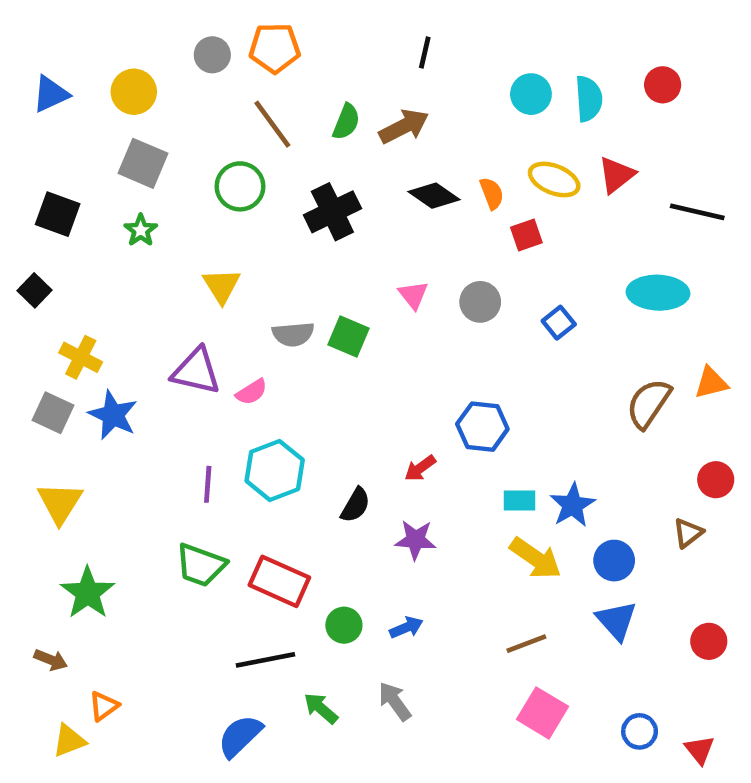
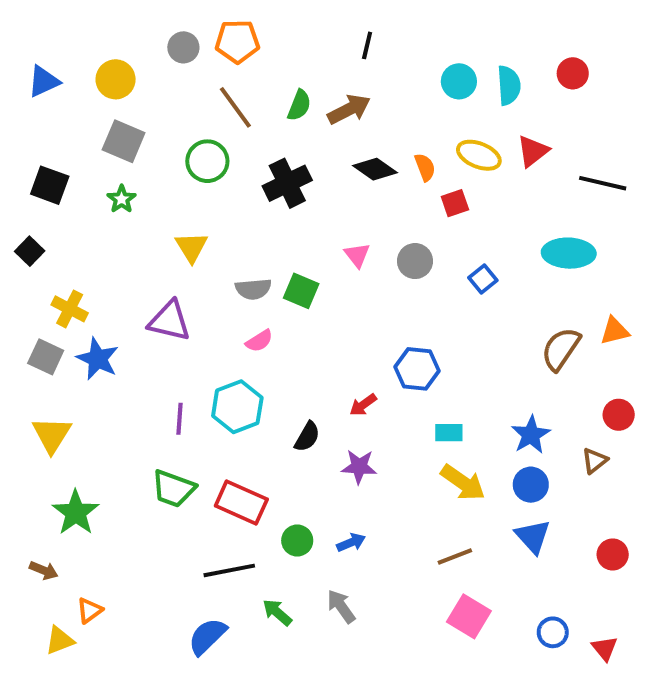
pink semicircle: (252, 392) -> (259, 341), moved
blue star: (573, 505) -> (531, 435), moved

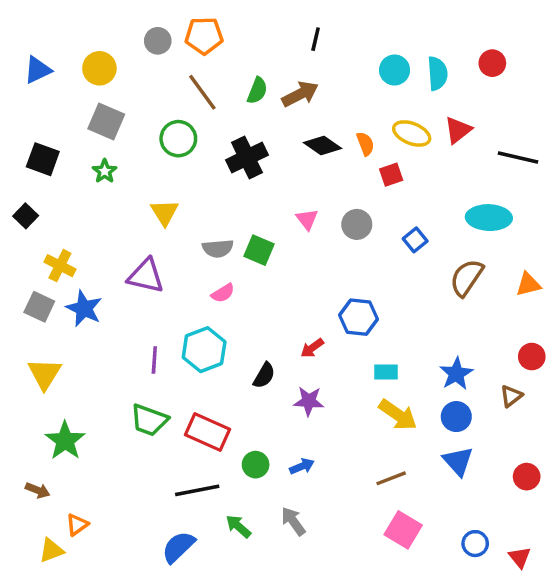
brown semicircle: (561, 349) -> (467, 278), moved

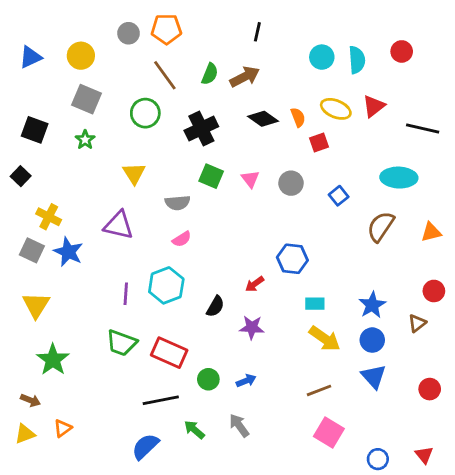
green square: (259, 250) -> (211, 176), moved
blue circle: (475, 544) -> (378, 459), moved
yellow triangle: (51, 550) -> (25, 434), moved

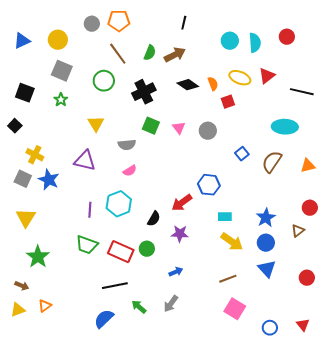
blue square: (339, 196) -> (242, 154), moved
red arrow: (255, 284) -> (182, 203), size x1.5
green circle: (208, 379) -> (147, 249), moved
gray arrow: (239, 425) -> (171, 304), turned -108

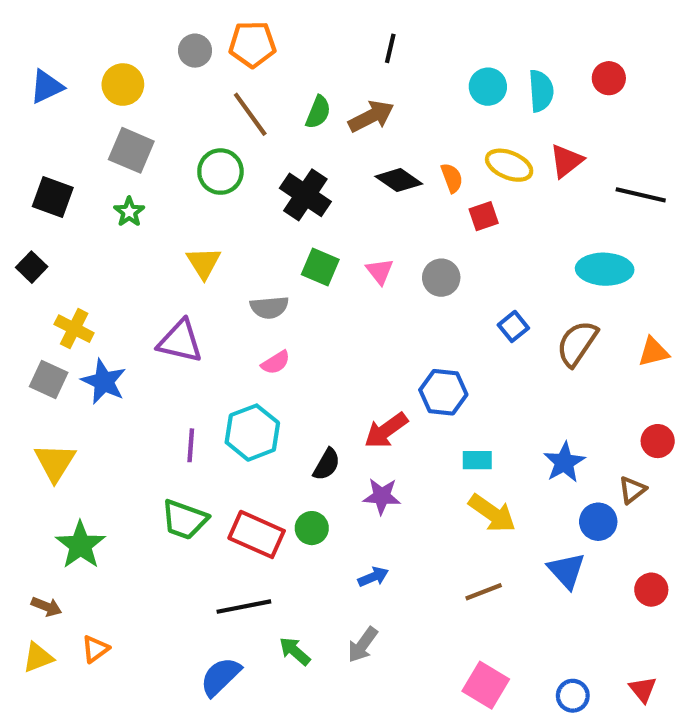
black cross: (144, 92) -> (305, 195), turned -30
blue circle: (266, 243) -> (598, 522), moved
pink square: (235, 309) -> (486, 685), moved

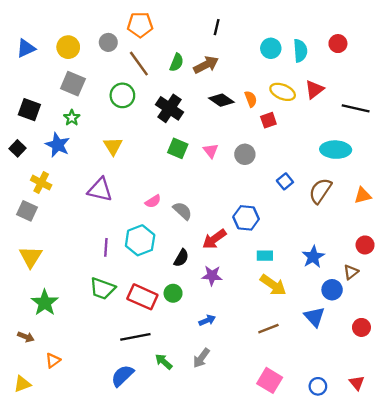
gray circle: (195, 51) -> (108, 42), moved
gray semicircle: (269, 307) -> (182, 211), moved, turned -132
blue star: (104, 382) -> (58, 145), moved
yellow triangle: (38, 658) -> (22, 384), moved

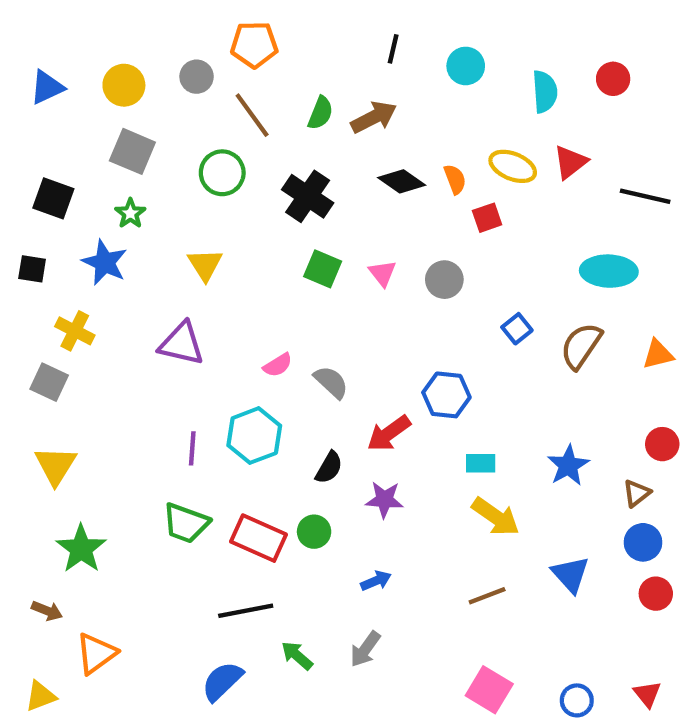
cyan circle: (271, 48) -> (466, 66), moved
black square: (18, 148) -> (32, 269), turned -35
blue circle: (332, 290) -> (643, 542), moved
orange triangle: (53, 360) -> (96, 653), size x1.5

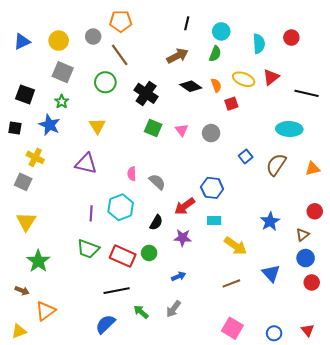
green semicircle: (320, 113) -> (215, 54), moved
pink semicircle: (278, 365) -> (132, 174), turned 120
cyan rectangle: (481, 463) -> (214, 220), moved

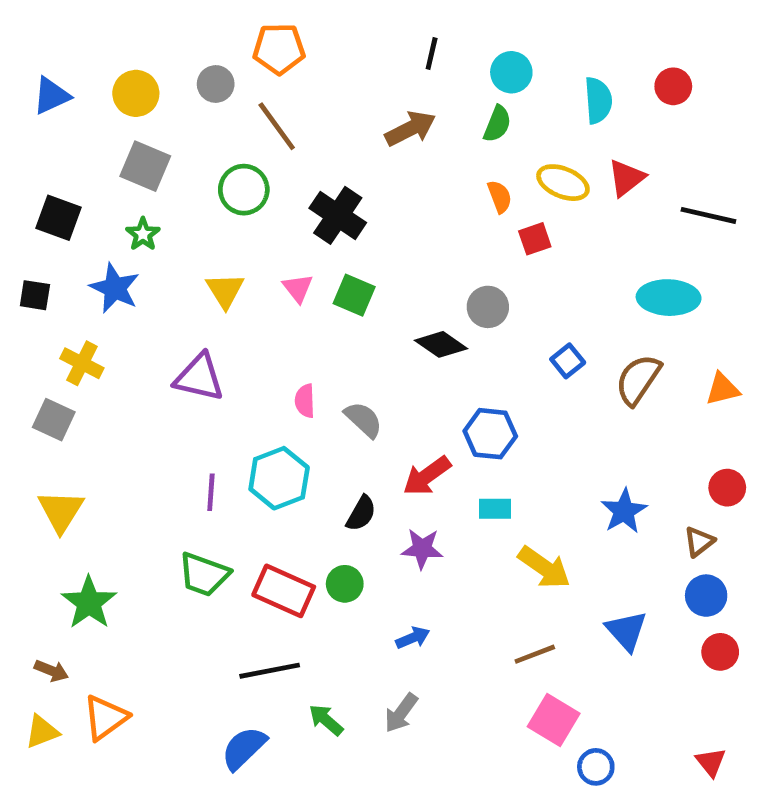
black diamond: (191, 86) -> (441, 344), moved
pink triangle: (182, 130) -> (298, 288), moved
pink square: (232, 328) -> (554, 720), moved
yellow triangle: (19, 331) -> (42, 732), moved
blue circle: (274, 333) -> (596, 767), moved

